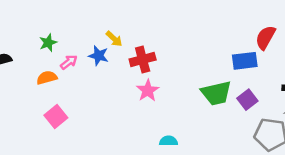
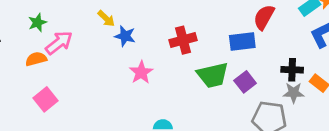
blue star: (99, 56) -> (125, 36), moved
red cross: (143, 60) -> (183, 40), moved
pink arrow: (69, 62) -> (59, 43), size x1.5

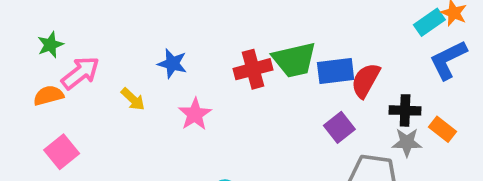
red semicircle: (264, 17) -> (366, 80), moved
yellow arrow: (106, 19) -> (133, 99), moved
green trapezoid: (213, 75) -> (294, 60), moved

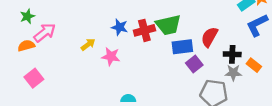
blue star: (172, 64) -> (120, 27), moved
blue rectangle: (336, 71) -> (182, 47), moved
yellow arrow: (133, 99) -> (88, 45), moved, turned -80
pink star: (195, 114) -> (111, 56), turned -30

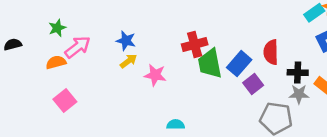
green trapezoid: (168, 25) -> (210, 64), moved, turned 92
blue star: (120, 27) -> (126, 41), moved
red semicircle: (209, 37) -> (271, 52), turned -30
blue rectangle: (182, 47) -> (239, 64), turned -42

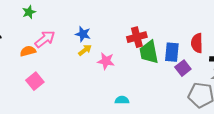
green star: (57, 28) -> (29, 12), moved
blue rectangle: (239, 64) -> (172, 52), turned -36

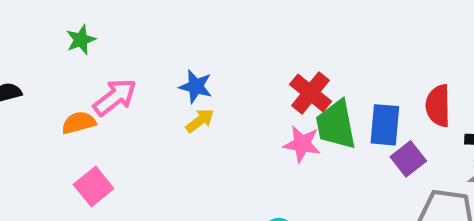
red cross: (137, 37) -> (310, 93), turned -36
pink star: (106, 61) -> (302, 144), moved

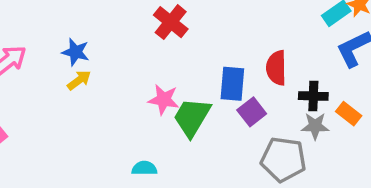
red cross: (310, 93) -> (171, 22), moved
green trapezoid: (336, 125) -> (192, 117), moved, turned 42

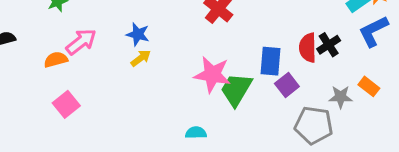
black cross: (313, 96) -> (329, 45), moved, turned -35
pink star: (164, 100) -> (212, 75), size x1.4

